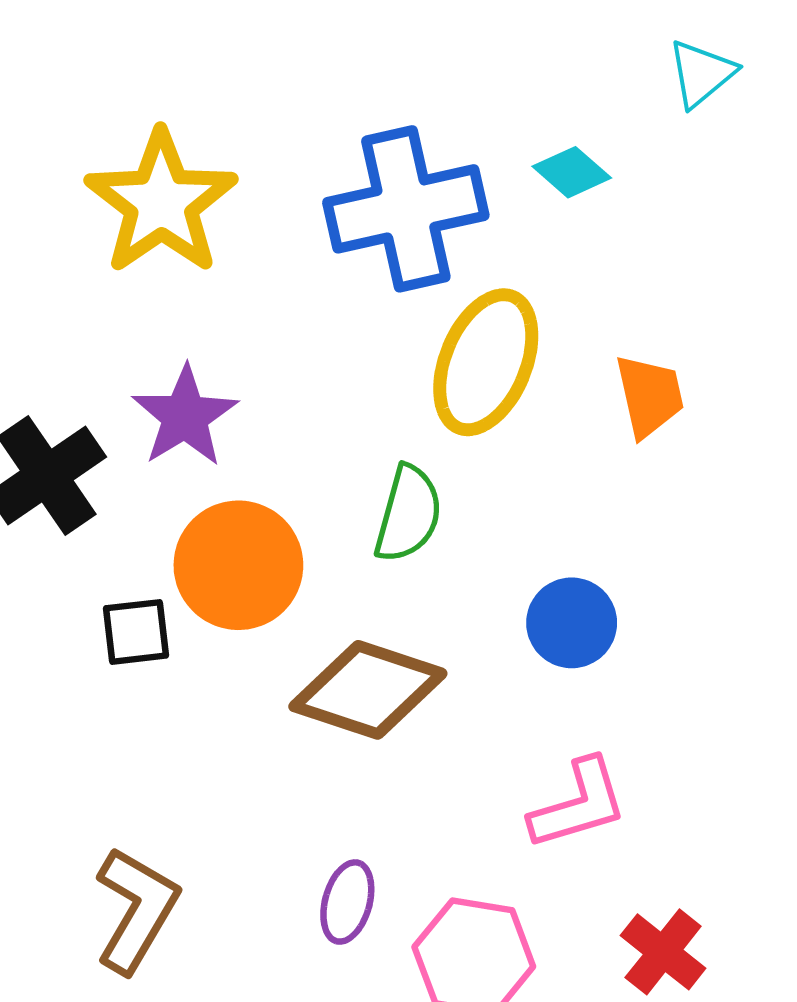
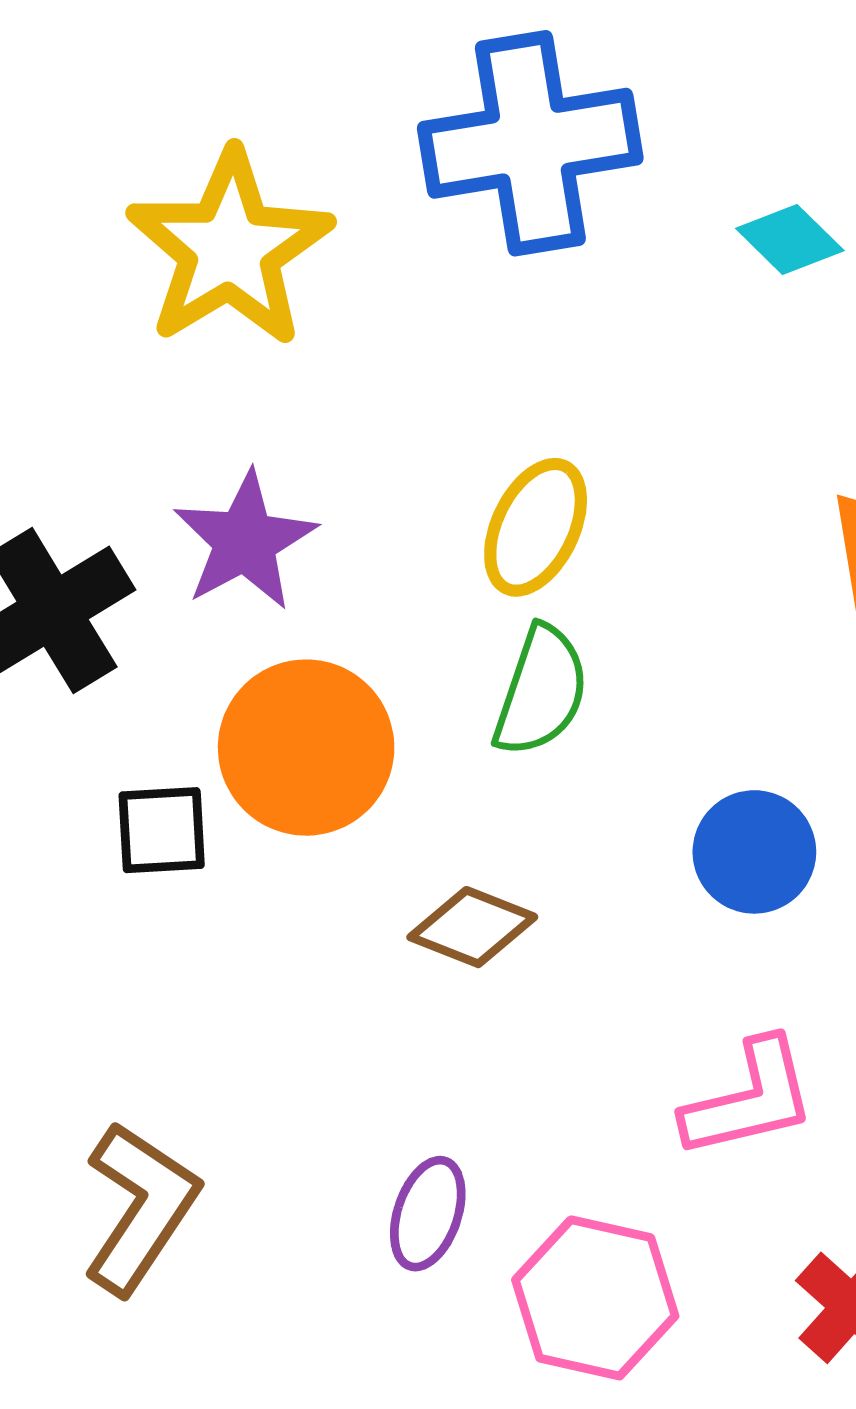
blue cross: (406, 209) -> (530, 143), moved
yellow ellipse: (486, 362) -> (536, 527), moved, size x0.7
brown diamond: (368, 690) -> (472, 927), size x0.6

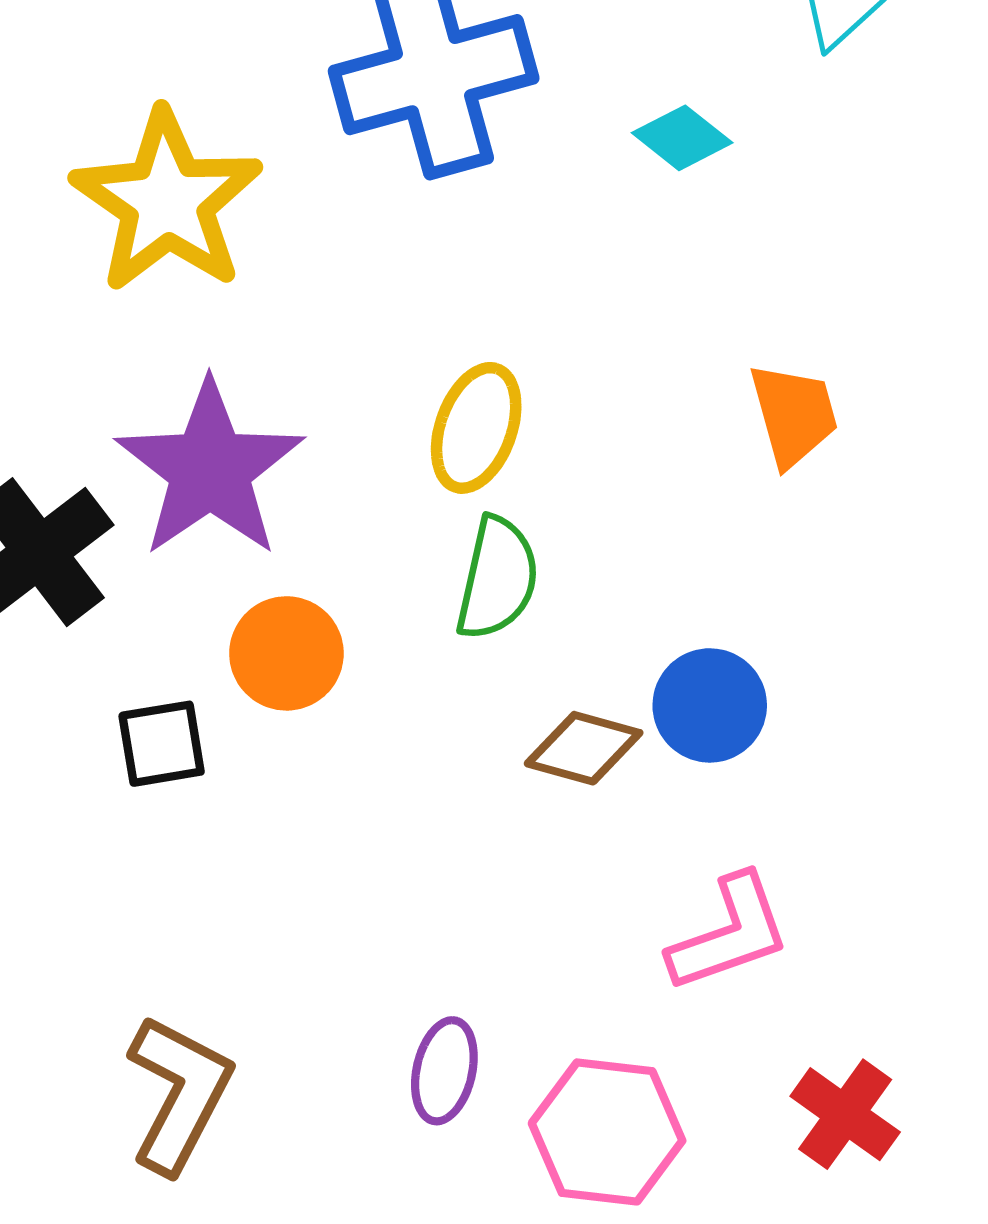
purple star: (245, 541) -> (210, 469), size x1.4
orange circle: (306, 748) -> (286, 653), size x0.7
brown diamond: (472, 927) -> (584, 748), moved

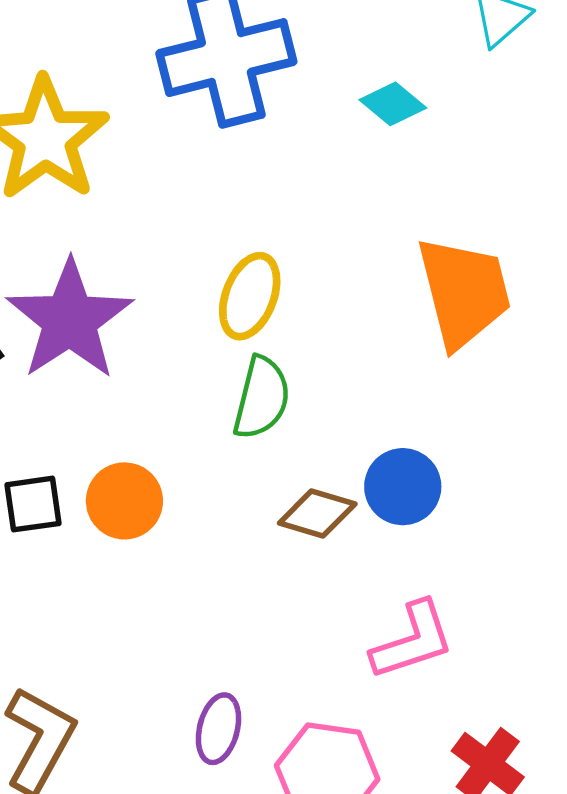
orange trapezoid: (794, 415) -> (464, 292), size x1.6
orange circle: (286, 653) -> (124, 501), moved

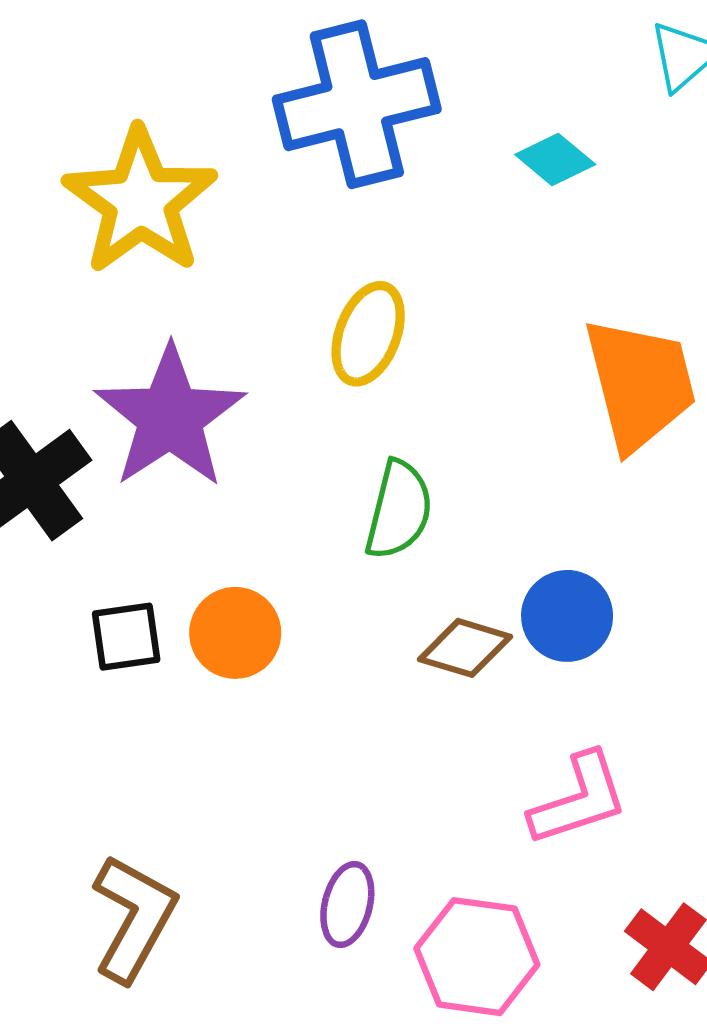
yellow ellipse: (250, 296) -> (368, 334), moved

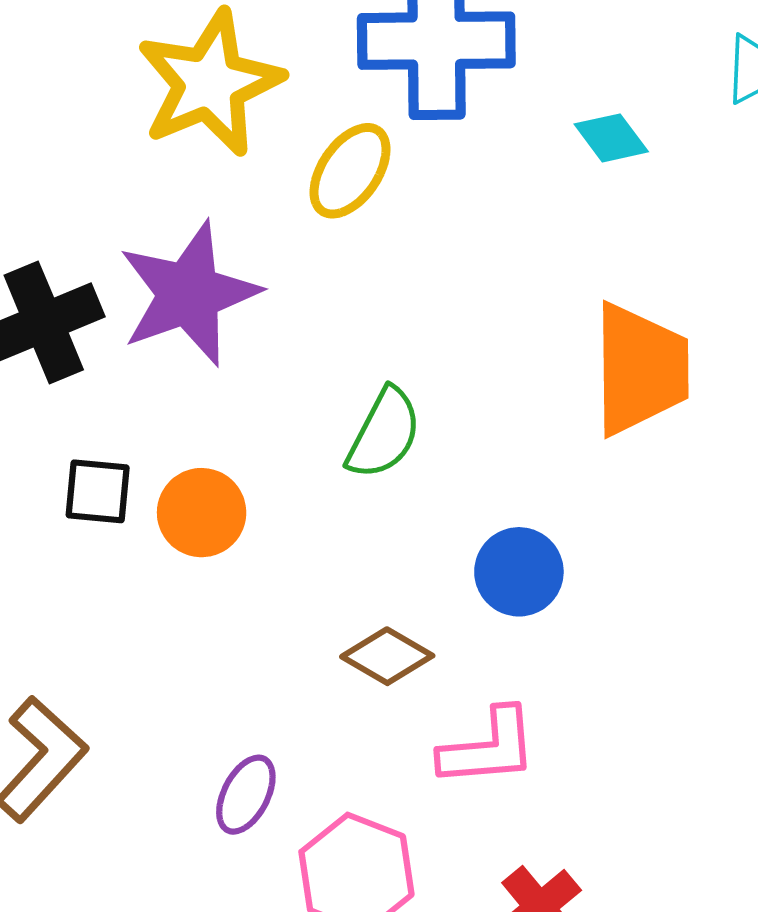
yellow ellipse: (368, 334) -> (350, 171), moved
brown diamond: (465, 648) -> (387, 656), moved

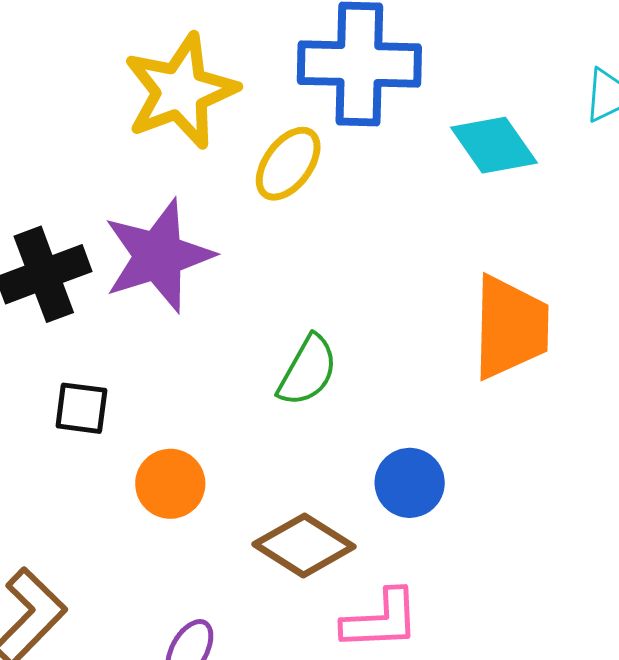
cyan diamond: (611, 138) -> (494, 145), size x1.5
orange circle: (202, 513) -> (170, 484), moved
brown diamond: (387, 656) -> (304, 545), size x1.4

